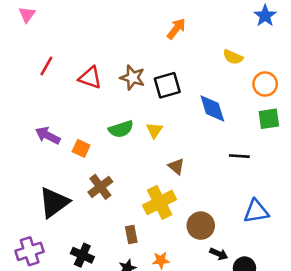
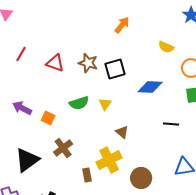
blue diamond: (212, 108) -> (150, 87), turned -70
brown rectangle: (131, 235) -> (87, 175), moved

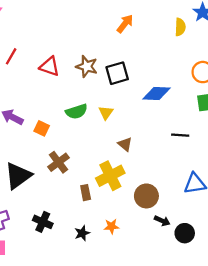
yellow semicircle: (166, 47) -> (180, 27), moved, turned -112

